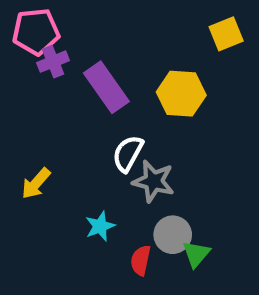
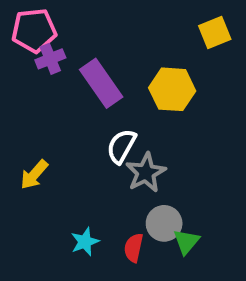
gray star: (153, 181) -> (146, 173), turned 30
cyan star: (100, 226) -> (85, 242), moved

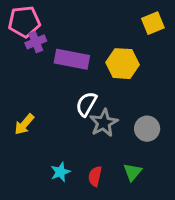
purple rectangle: (101, 83) -> (72, 59), turned -44
gray circle: (164, 223) -> (147, 129), moved

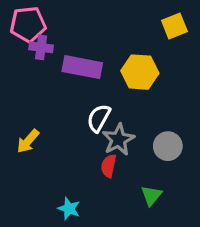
purple cross: (36, 42) -> (41, 47), turned 30
cyan star: (60, 172) -> (69, 209), moved, turned -30
red semicircle: (95, 176) -> (109, 166), moved

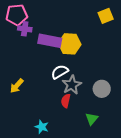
yellow hexagon: (140, 72) -> (70, 44), moved
white semicircle: (99, 118) -> (60, 72), turned 30

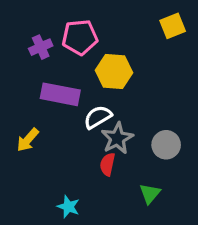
pink pentagon: (17, 15) -> (80, 37), moved
purple cross: (25, 29) -> (41, 47), turned -32
purple rectangle: (50, 41) -> (60, 94), moved

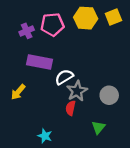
yellow hexagon: (114, 71) -> (86, 18), moved

